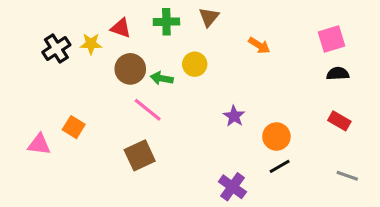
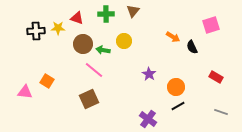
orange arrow: (259, 45) -> (173, 37), moved
black cross: (56, 48) -> (36, 31), turned 30
black semicircle: (338, 74) -> (192, 47), moved, turned -112

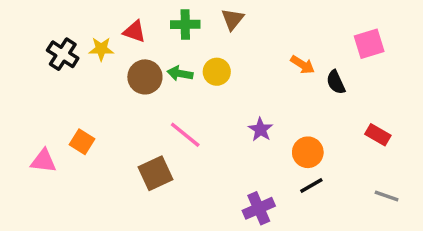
black cross: (36, 31) -> (63, 54), turned 36
green arrow: (103, 50) -> (180, 73), moved
pink line: (94, 70) -> (185, 135), moved
purple cross: (148, 119) -> (259, 208), turned 30

